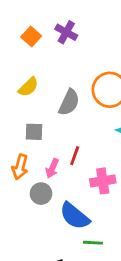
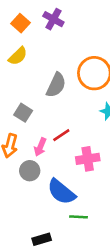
yellow semicircle: (28, 87) -> (18, 56), moved
gray square: (34, 132) -> (23, 113), turned 30
red line: (75, 156) -> (61, 135), turned 36

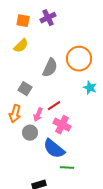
purple cross: (53, 19) -> (48, 18), turned 35
orange square: (20, 23) -> (23, 21), turned -32
pink cross: (88, 159) -> (62, 125), moved, turned 36

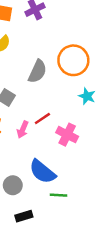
pink cross: (62, 125) -> (67, 135), moved
gray circle: (30, 133) -> (13, 185), moved

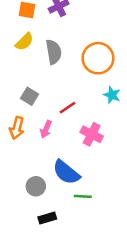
gray semicircle: (37, 71) -> (54, 52), moved, turned -35
red line: (42, 118) -> (68, 108), moved

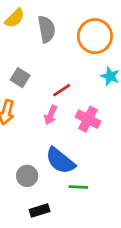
pink arrow: (46, 129) -> (51, 115), moved

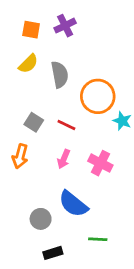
orange circle: (95, 36) -> (98, 96), moved
red line: (62, 90) -> (66, 125), moved, turned 60
green line: (78, 187) -> (98, 239), moved

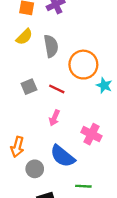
gray square: (34, 122) -> (29, 87), turned 35
orange arrow: (20, 156) -> (17, 147), moved
pink cross: (100, 163) -> (91, 134), moved

